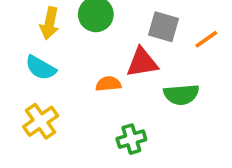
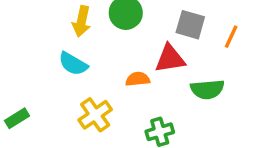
orange line: (206, 39) -> (231, 37), turned -30
yellow cross: (41, 121) -> (95, 115), moved

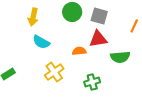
yellow arrow: (82, 21) -> (33, 17), moved
gray square: (190, 25) -> (99, 16), moved

